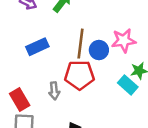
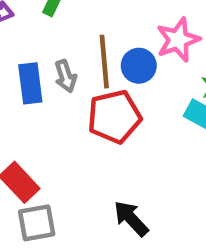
blue rectangle: (37, 47) -> (30, 83), turned -60
gray arrow: (54, 91) -> (65, 76), moved

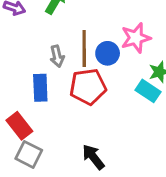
blue rectangle: (30, 83) -> (40, 88), moved
gray square: (37, 223) -> (29, 154), turned 32

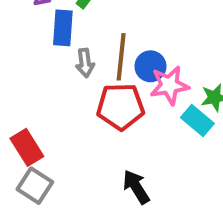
pink star: (136, 38) -> (169, 85), moved
blue rectangle: (40, 88) -> (63, 28), moved
black arrow: (93, 157) -> (136, 187), moved

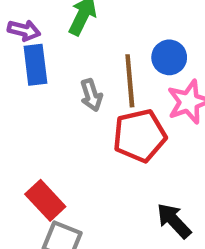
blue rectangle: (63, 28) -> (35, 65), moved
blue circle: (150, 66) -> (169, 57), moved

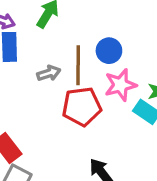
gray arrow: (91, 95) -> (49, 73), turned -95

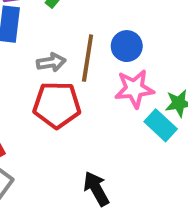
red pentagon: (82, 107) -> (57, 105), moved

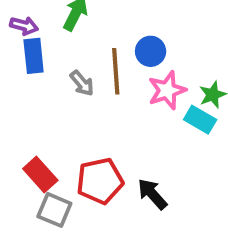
gray arrow: (51, 62) -> (82, 83), turned 72
red pentagon: (57, 105) -> (100, 181), moved

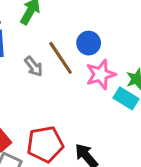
brown line: (116, 71) -> (61, 58), turned -32

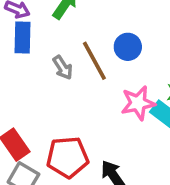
pink star: (101, 74) -> (138, 103), moved

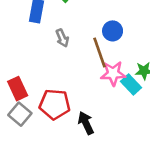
brown line: (94, 61) -> (99, 52), moved

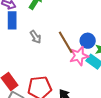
blue circle: (113, 31) -> (88, 41), moved

